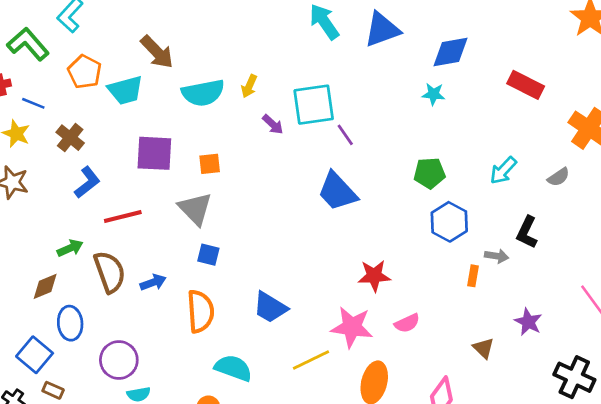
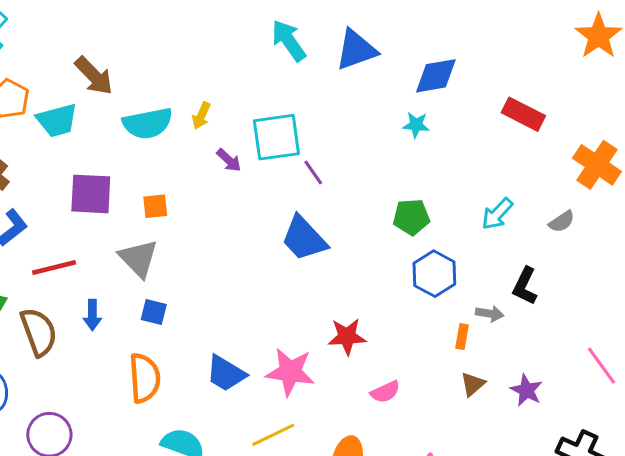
blue arrow: (153, 282) -> (92, 315), moved, turned 110
pink star: (352, 327) -> (290, 372), moved
brown triangle: (483, 348) -> (473, 384), moved, turned 35

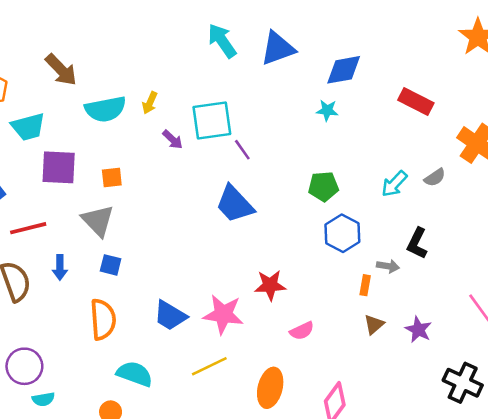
cyan trapezoid: (57, 120) -> (28, 127), moved
gray semicircle: (562, 222) -> (435, 178), moved

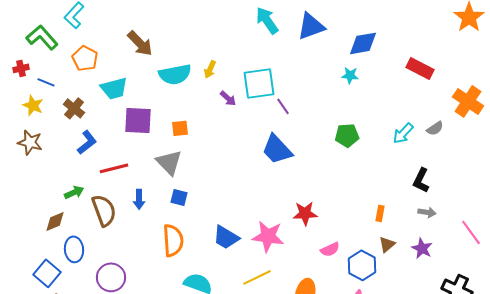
blue hexagon: (342, 233) -> (362, 265), moved
gray arrow: (388, 266) -> (427, 212), moved

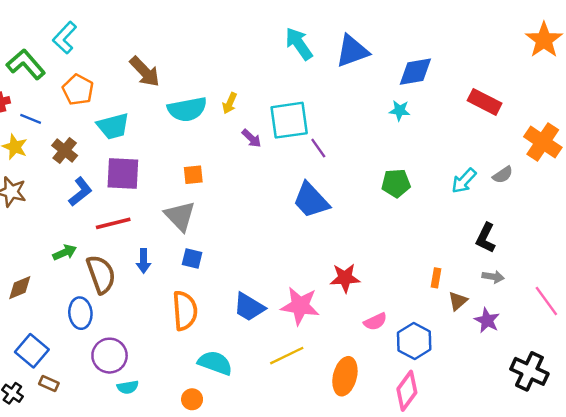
purple square: (138, 120) -> (123, 174), moved
brown diamond: (55, 221) -> (20, 288), moved
brown triangle: (387, 244) -> (458, 301), moved
blue ellipse: (74, 249) -> (80, 313), moved

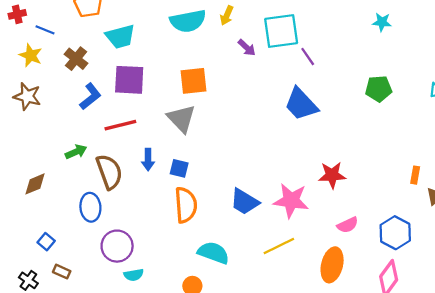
orange square: (193, 175) -> (194, 81), size x1.5
blue square: (192, 259) -> (179, 168), moved
pink semicircle: (375, 322) -> (348, 225), moved
blue square: (32, 351) -> (46, 242), size x0.6

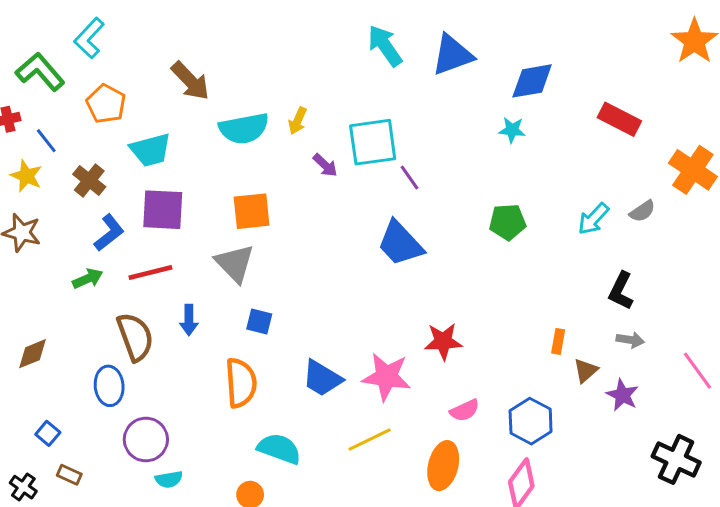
blue line: (45, 30) -> (46, 141), turned 30
green arrow: (76, 152) -> (88, 279), moved
blue square: (179, 168) -> (259, 322), moved

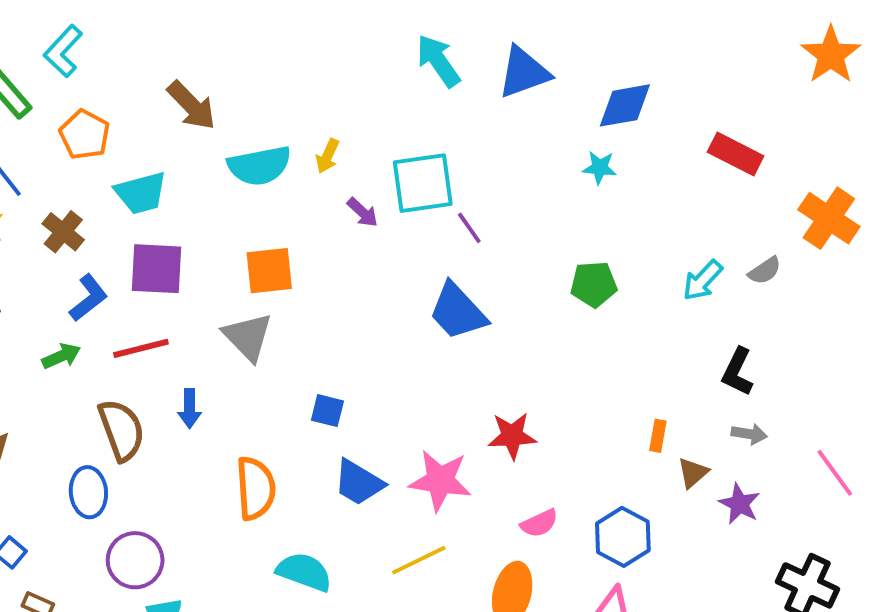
blue square: (259, 322) -> (327, 411), moved

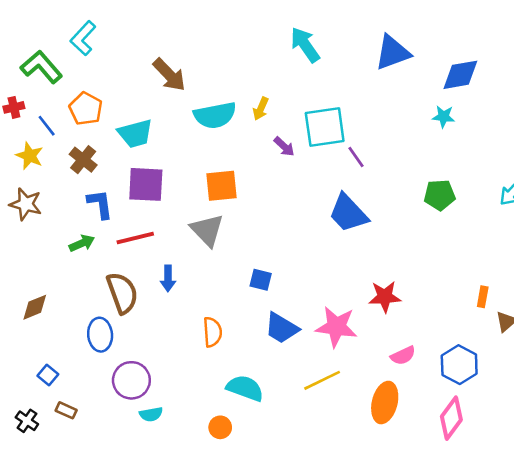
cyan arrow: (438, 61) -> (305, 45), moved
orange pentagon: (85, 135) -> (86, 109), moved
blue L-shape: (88, 298) -> (100, 204), turned -60
orange semicircle: (256, 488) -> (212, 332), size x0.7

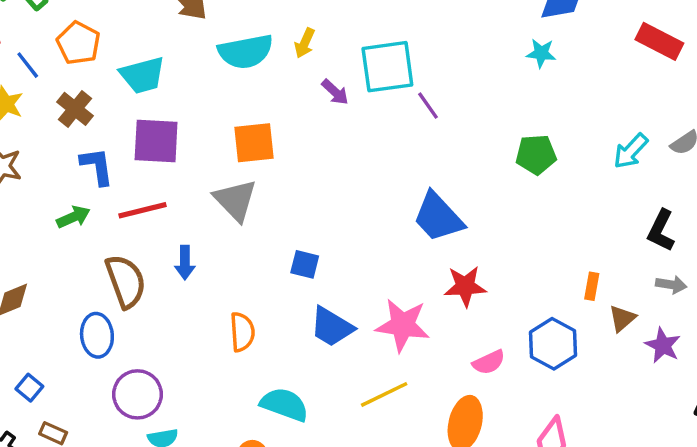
blue trapezoid: (348, 213) -> (438, 217), moved
blue hexagon: (459, 365) -> (553, 344), moved

